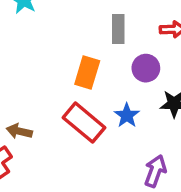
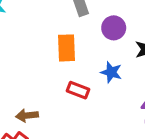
red rectangle: (84, 123) -> (78, 90), size x0.6

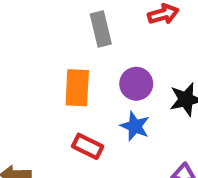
purple circle: (114, 28) -> (136, 84), moved

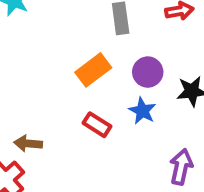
orange rectangle: (77, 88) -> (93, 70), turned 44

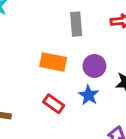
orange rectangle: (93, 70) -> (53, 62), turned 45

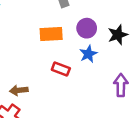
blue star: (89, 95) -> (88, 54), turned 30

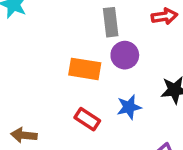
purple circle: (87, 28) -> (125, 55), moved

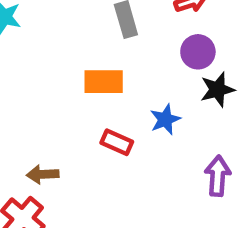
purple circle: (125, 55) -> (198, 52), moved

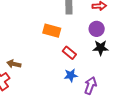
blue star: (165, 119) -> (71, 75), moved
red rectangle: (117, 142) -> (69, 53), moved

